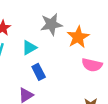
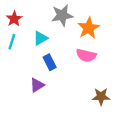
pink semicircle: (92, 65) -> (86, 55), moved

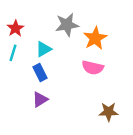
blue rectangle: (50, 62) -> (40, 73), moved

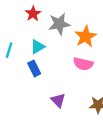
red star: (15, 28) -> (33, 14), moved
purple triangle: (40, 99) -> (58, 100), moved, turned -42

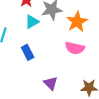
cyan triangle: (38, 47) -> (32, 22), moved

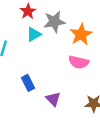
blue rectangle: (28, 52) -> (28, 83), moved

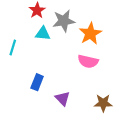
cyan triangle: (34, 34) -> (43, 34), turned 35
blue rectangle: (28, 83) -> (37, 82), turned 49

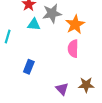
pink semicircle: (88, 61) -> (73, 49), turned 78
purple triangle: (63, 98) -> (62, 89), moved

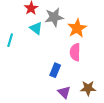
cyan triangle: (34, 24) -> (36, 28), turned 32
blue rectangle: (29, 67) -> (55, 70), moved

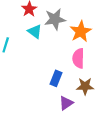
brown star: (88, 88) -> (85, 86), moved
purple triangle: (64, 92) -> (66, 103), turned 40

